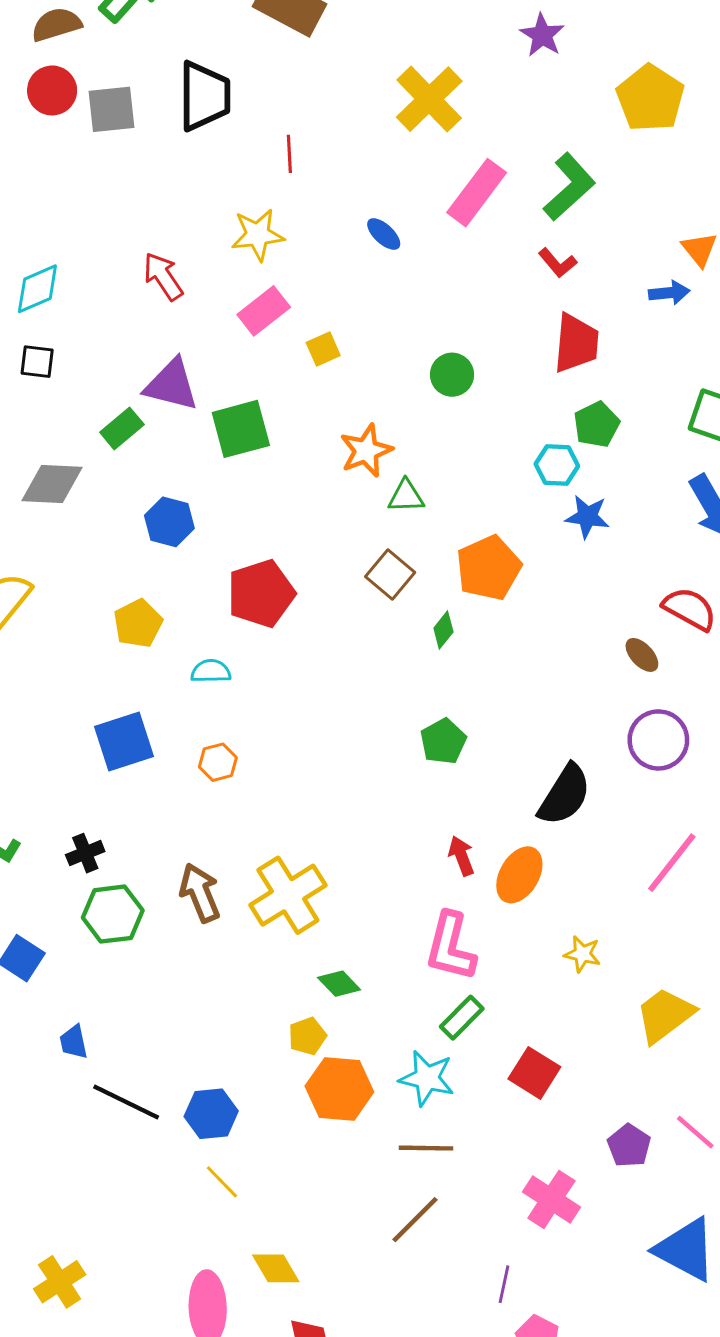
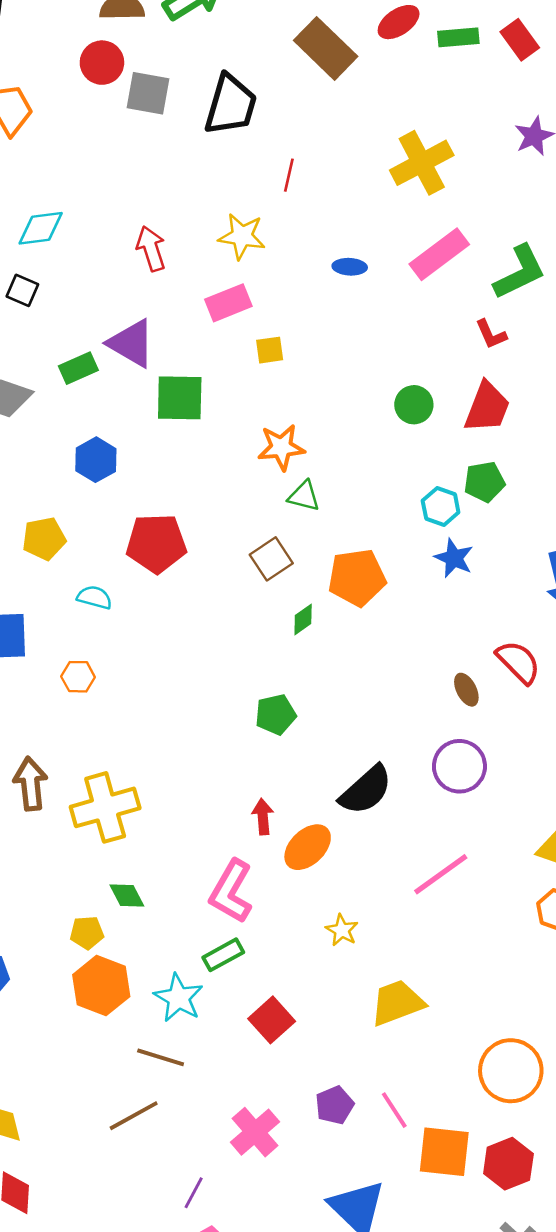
blue ellipse: (384, 234) -> (350, 267), turned -56
green circle: (452, 375) -> (414, 405), moved

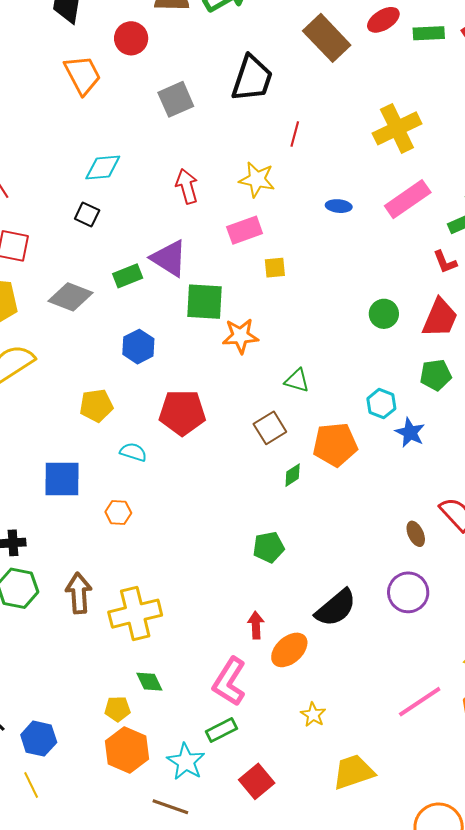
red circle: (102, 63) -> (131, 38), moved
gray square: (148, 93) -> (176, 99), moved, turned -36
orange star: (281, 447) -> (240, 336), moved
cyan hexagon: (441, 507) -> (381, 404), moved
pink line: (441, 874) -> (420, 702), moved

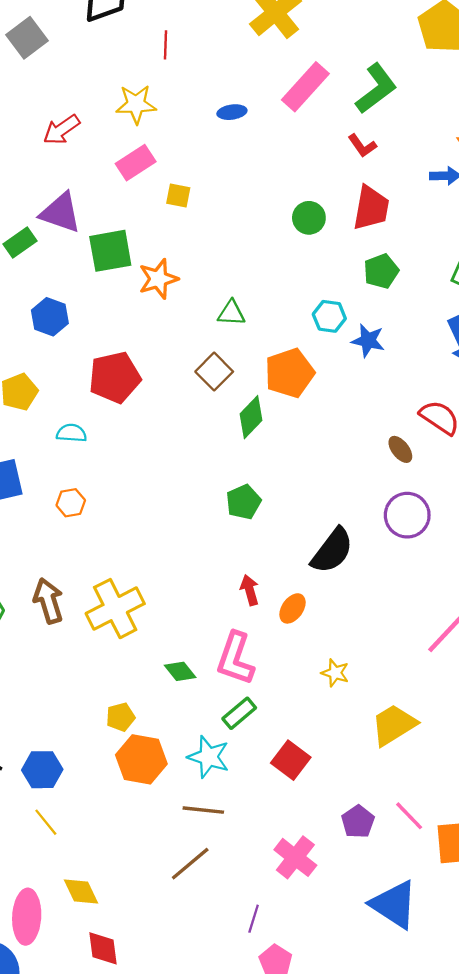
red arrow: (187, 186) -> (61, 130), turned -96
yellow square: (275, 268) -> (178, 196), turned 30
green diamond: (293, 475) -> (251, 417), size x1.5
orange ellipse: (289, 650) -> (292, 608), size x0.7
green diamond: (149, 682) -> (180, 671), moved

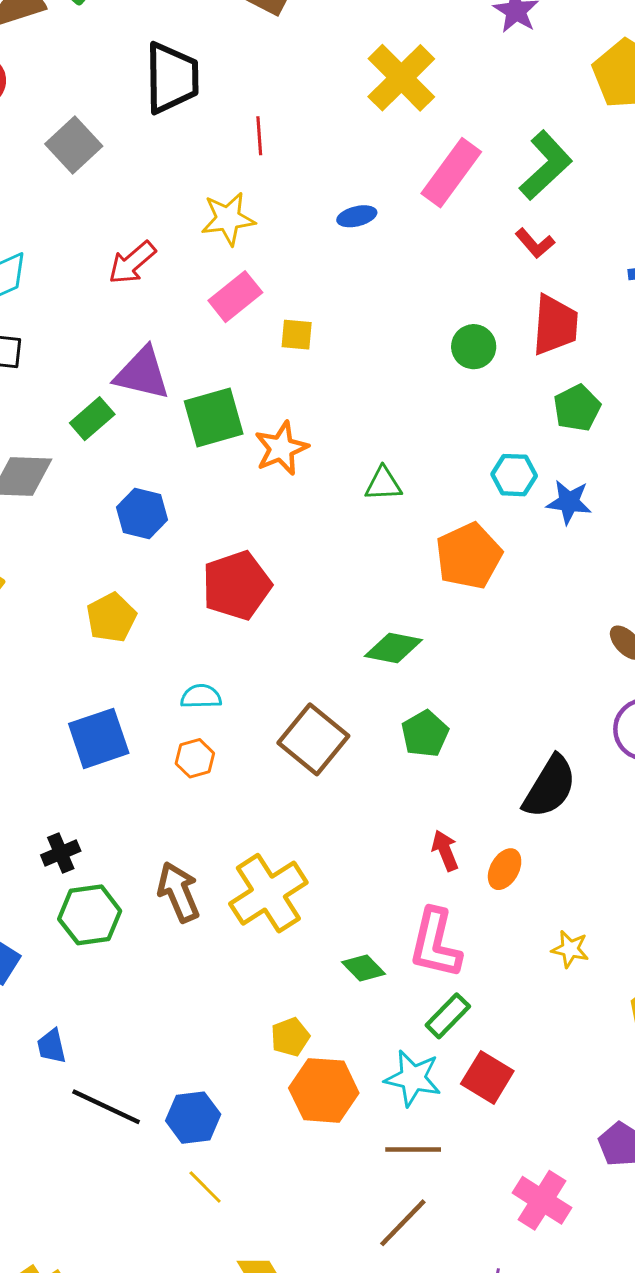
brown square: (214, 372) -> (313, 739), moved, size x1.4
green diamond: (251, 417) -> (393, 648), moved, turned 63
cyan semicircle: (71, 433) -> (201, 696), moved
red square: (291, 760) -> (487, 1077), moved

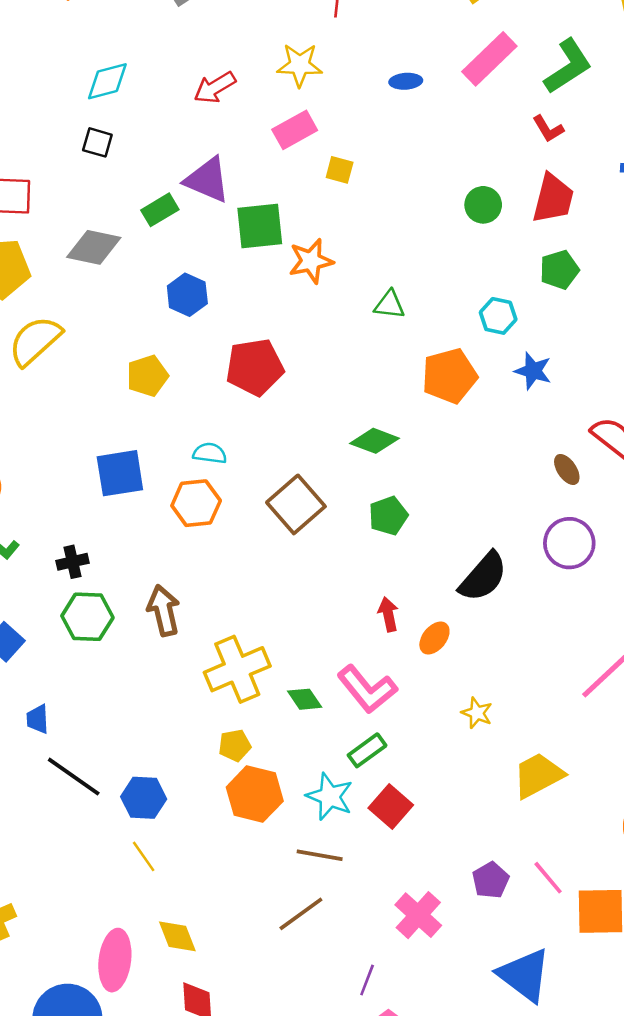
blue star: (569, 502) -> (533, 371), moved
orange hexagon: (195, 758) -> (196, 503), size x1.5
yellow cross: (268, 893) -> (237, 669), moved
pink L-shape: (435, 943) -> (367, 689), turned -62

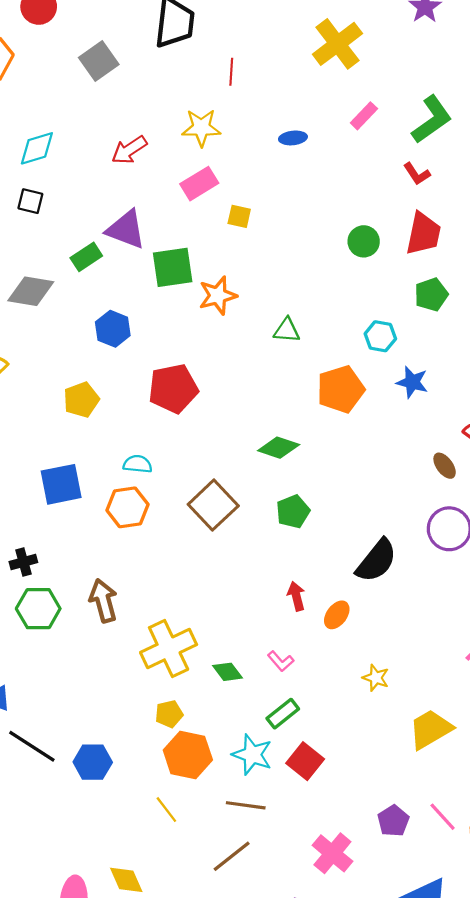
pink rectangle: (489, 59) -> (364, 116), size x0.6
pink L-shape: (367, 689) -> (281, 661), size x0.5
yellow line: (144, 856) -> (166, 810), moved

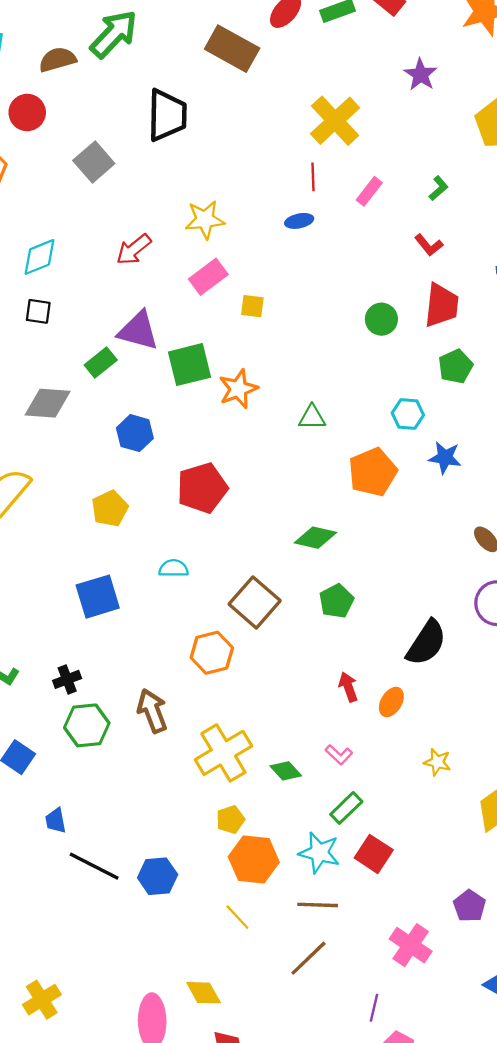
red line: (231, 72) -> (313, 177), moved
green L-shape: (432, 120) -> (439, 188), size x0.5
orange hexagon: (127, 507) -> (212, 653), moved

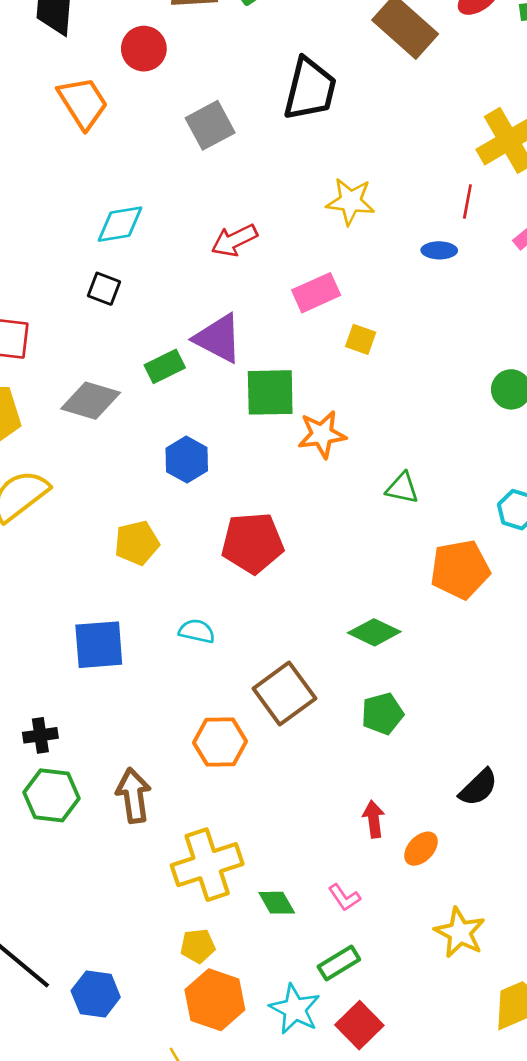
yellow star: (205, 220) -> (350, 201), moved
black semicircle: (426, 643) -> (478, 787), size x0.7
yellow star: (437, 762) -> (460, 932), size x1.5

